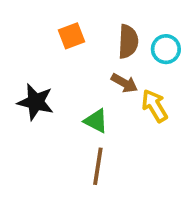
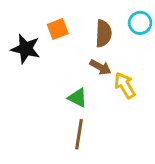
cyan circle: (166, 49) -> (140, 23), moved
black star: (36, 102) -> (26, 49), moved

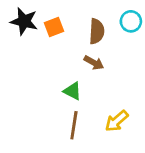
black star: (26, 49) -> (24, 21), moved
yellow arrow: (125, 85) -> (117, 121), moved, turned -100

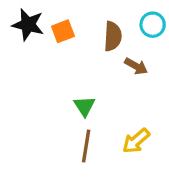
brown arrow: (94, 63) -> (136, 66), moved
green triangle: (72, 91) -> (84, 106), turned 30

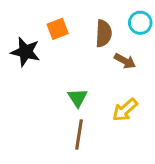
black star: (28, 25) -> (25, 52), moved
yellow arrow: (136, 141) -> (125, 110), moved

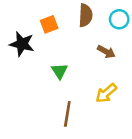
brown semicircle: (104, 33) -> (85, 15), moved
green triangle: (78, 98) -> (60, 71), moved

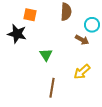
cyan circle: (119, 19) -> (92, 25), moved
orange square: (49, 24) -> (30, 15), moved, turned 32

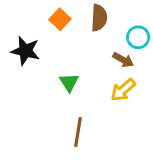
orange square: (30, 15) -> (60, 19), moved, turned 32
yellow arrow: (82, 72) -> (123, 90), moved

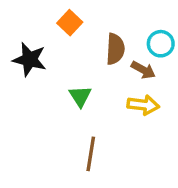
brown semicircle: (99, 18) -> (115, 49), moved
yellow arrow: (123, 90) -> (143, 105), turned -132

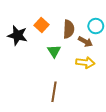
orange square: (70, 23) -> (42, 25), moved
green triangle: (80, 96) -> (54, 51), moved

